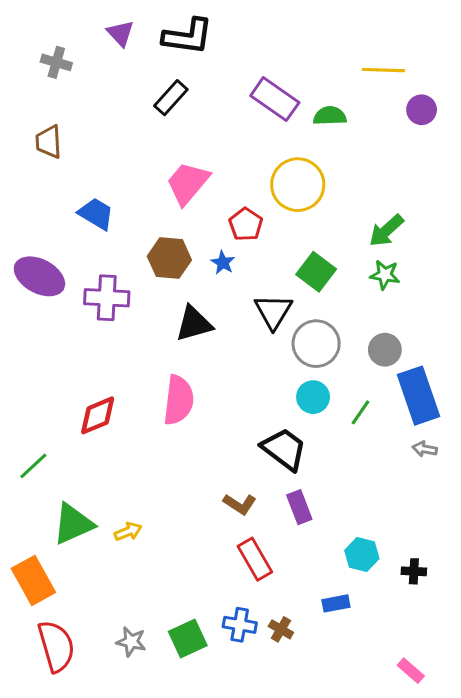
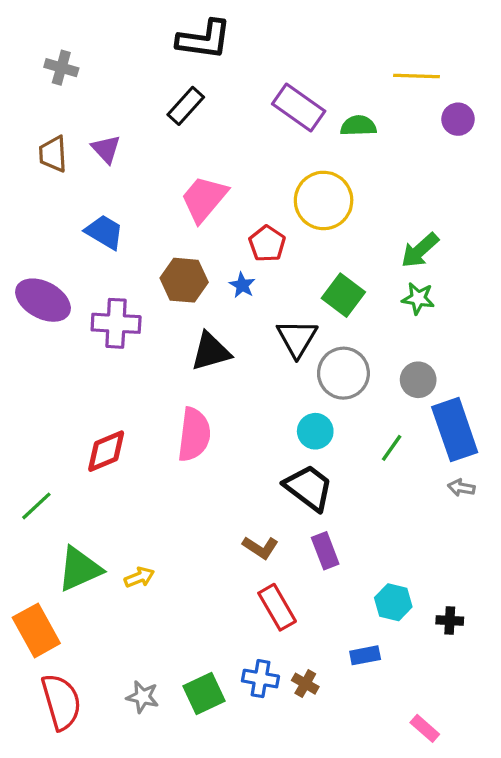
purple triangle: (120, 33) -> (106, 149), moved
cyan circle: (313, 397) -> (315, 431), moved
pink rectangle: (411, 671) -> (425, 728), moved

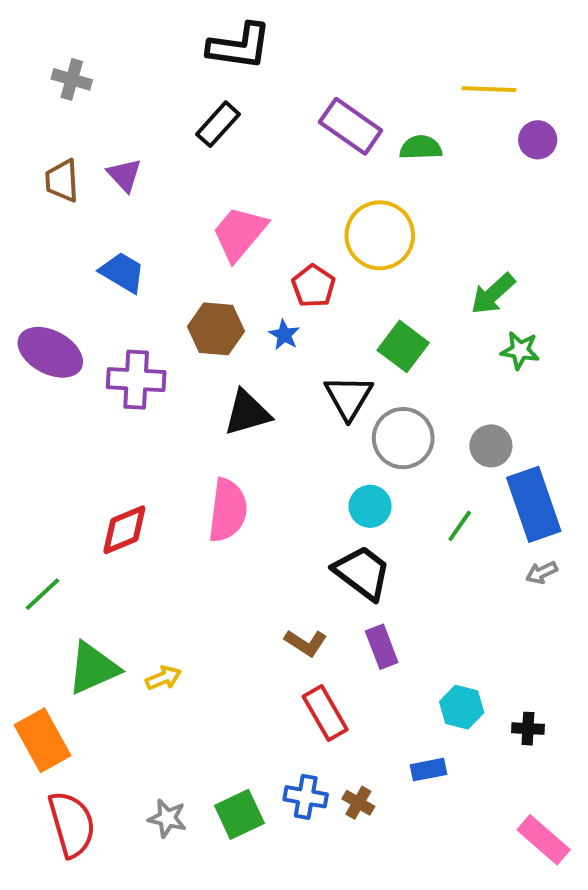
green star: (418, 298) -> (520, 350), moved
gray arrow: (461, 488) -> (542, 573), turned -35
pink rectangle: (425, 728) -> (544, 840), moved, size x1.5

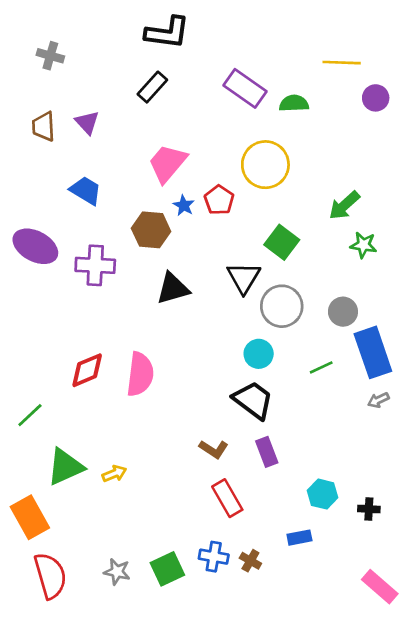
blue star: (284, 335) -> (184, 205), moved
pink semicircle: (228, 510) -> (140, 374), moved
green line: (460, 526) -> (321, 367), turned 30

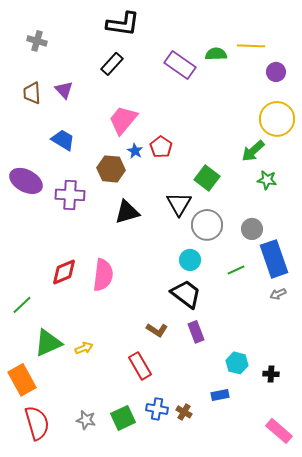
green semicircle: (294, 103) -> (216, 54), moved
yellow circle: (265, 165) -> (277, 119), moved
red rectangle: (227, 498) -> (140, 366), moved

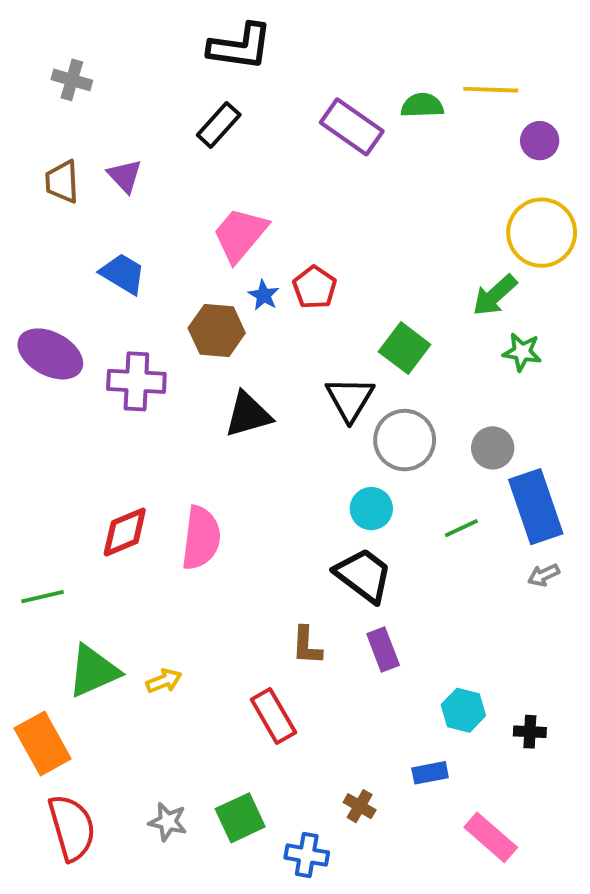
green line: (22, 305) -> (43, 597), turned 30
brown L-shape: (157, 330) -> (307, 646), turned 60
blue cross: (157, 409) -> (307, 855), moved
pink rectangle: (279, 431) -> (491, 837), moved

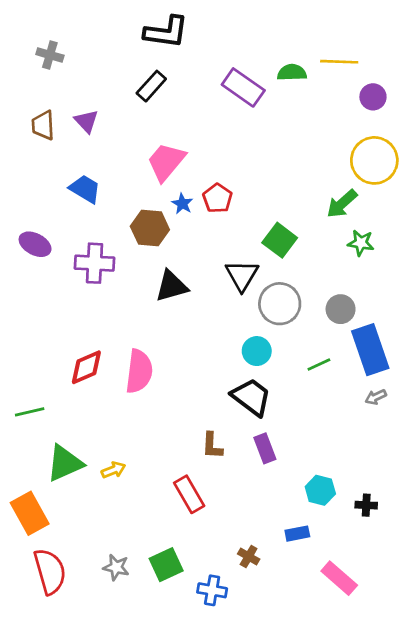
purple ellipse: (50, 354) -> (35, 244), size x0.7

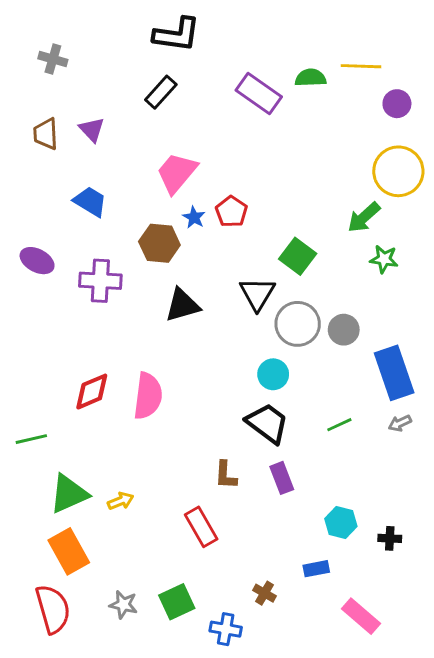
gray circle: (341, 309) -> (344, 330), moved
green line: (319, 365) -> (339, 425), moved
orange rectangle: (30, 513) -> (69, 551), moved

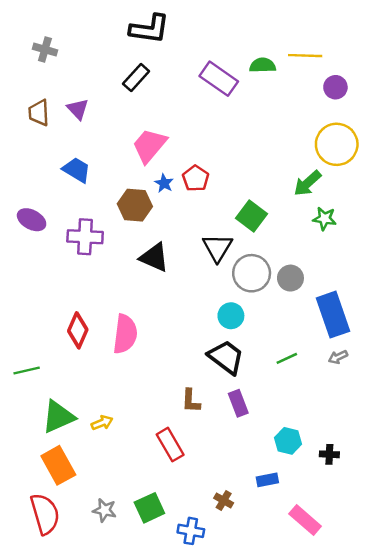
black triangle: (182, 305) -> (154, 257), turned 40
red diamond: (92, 392) -> (78, 330), turned -44

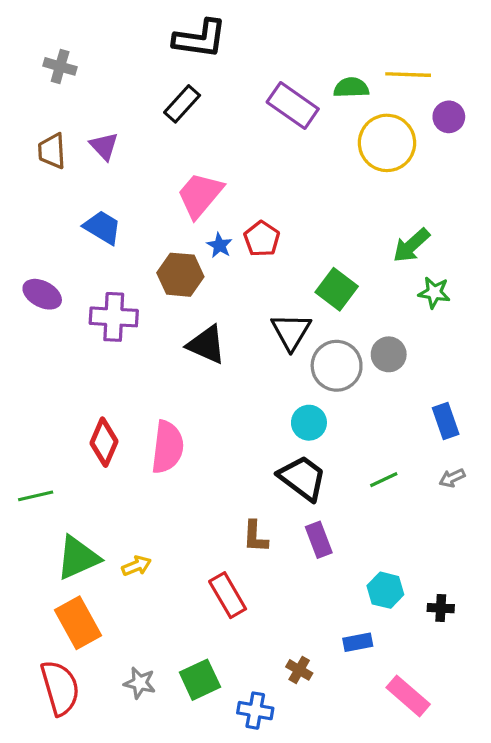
yellow circle: (337, 144) -> (387, 143), moved
gray circle: (290, 278) -> (389, 354), moved
blue rectangle: (333, 315) -> (446, 421), size x0.6

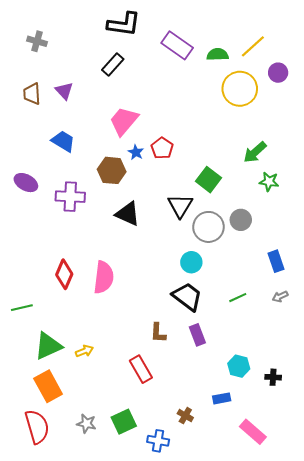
yellow line: (408, 75) -> (253, 46), turned -44
purple rectangle: (293, 105) -> (177, 45), moved

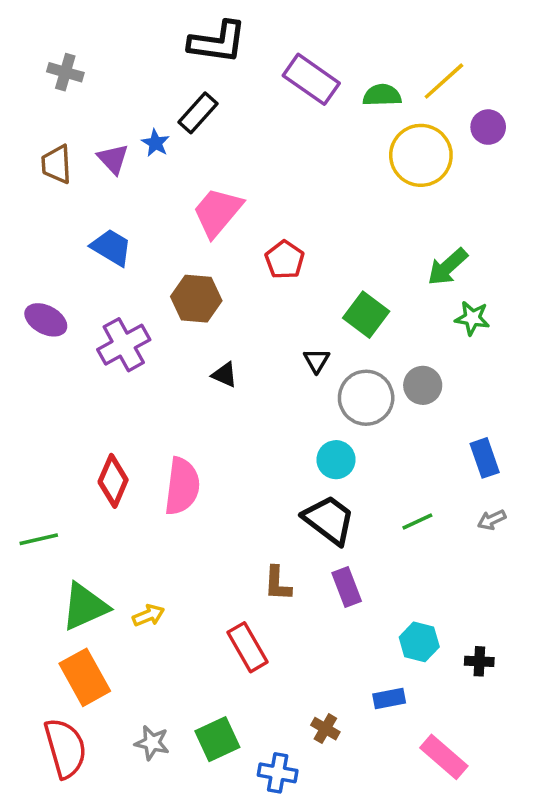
blue star: (136, 152) -> (156, 143), moved
purple cross: (70, 197) -> (124, 345), turned -32
black triangle: (180, 206) -> (317, 361), size x0.6
black triangle: (128, 214) -> (225, 375), size x0.6

